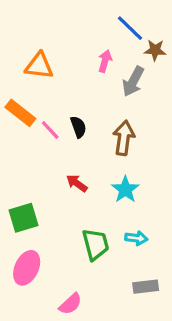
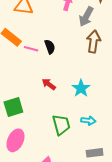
pink line: (50, 130) -> (31, 49), turned -32
brown arrow: (124, 138) -> (93, 42), moved

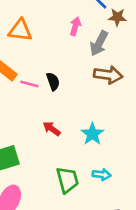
brown arrow: (93, 42) -> (108, 75), turned 90

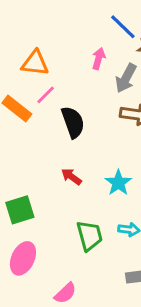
black semicircle: (53, 81) -> (73, 122), size x1.5
pink line: (29, 84) -> (46, 95), moved, turned -60

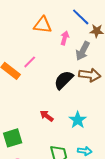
orange triangle: (35, 63) -> (43, 25), moved
black semicircle: (73, 122) -> (64, 80), moved, turned -115

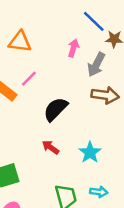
orange triangle: (43, 25) -> (20, 42), moved
black semicircle: (64, 80) -> (56, 109), moved

